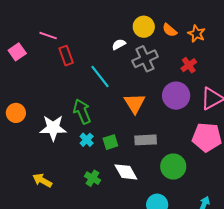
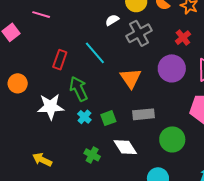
red rectangle: (66, 56) -> (60, 60), moved, turned 42
orange circle: (16, 113) -> (18, 83), moved

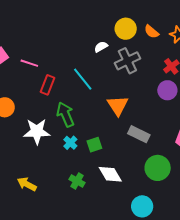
pink line: (41, 15) -> (29, 63), moved
purple circle: (172, 68) -> (167, 90), moved, size x0.7
gray rectangle: (143, 114) -> (139, 134), moved, turned 30

